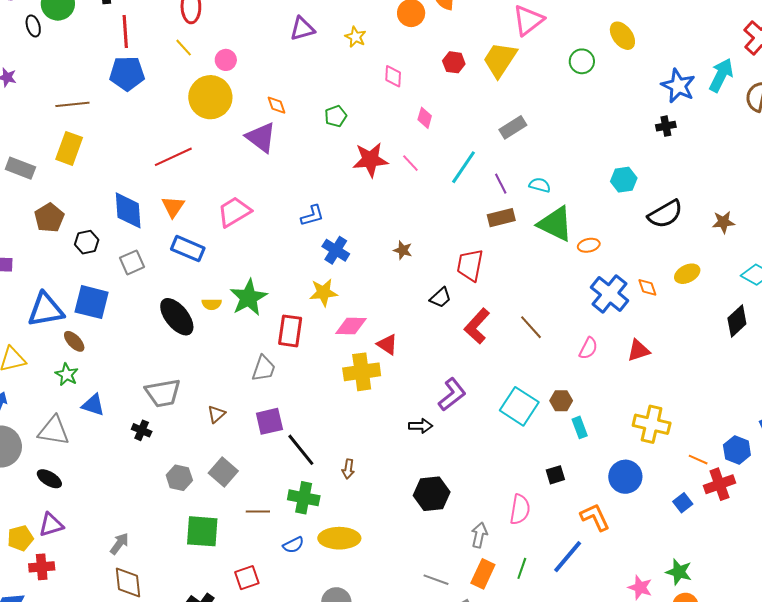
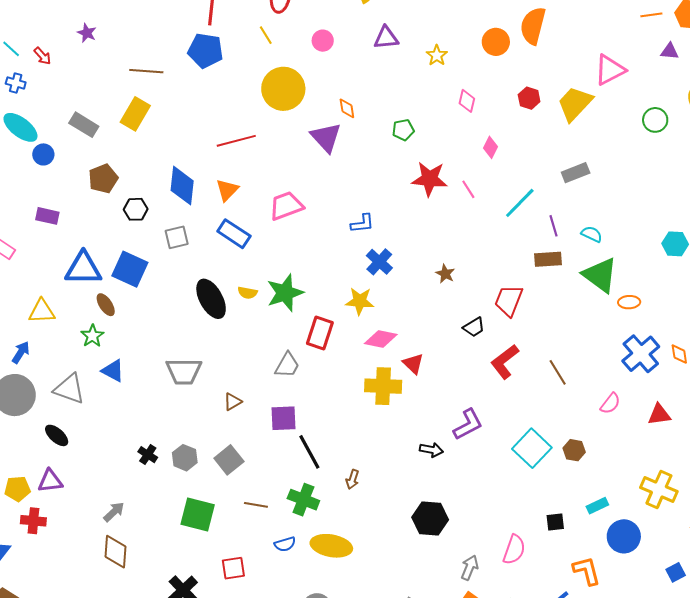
pink circle: (226, 60) -> (323, 41), moved
cyan rectangle: (580, 427) -> (597, 506), moved, turned 75
black cross: (142, 430) -> (148, 455), moved

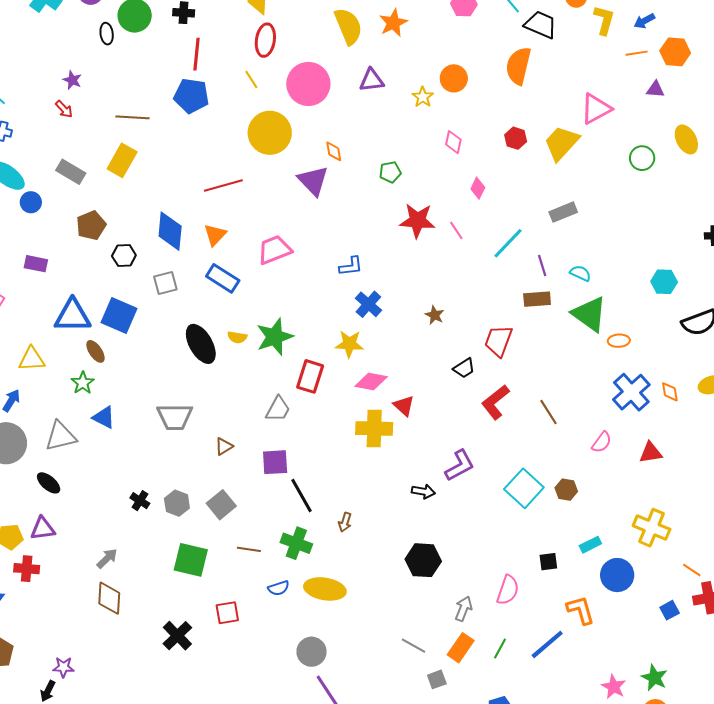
pink circle: (323, 41) -> (308, 84), size x2.0
orange circle: (496, 42) -> (454, 78), moved
red arrow: (42, 56) -> (64, 109), moved
gray triangle: (69, 389) -> (61, 436), turned -32

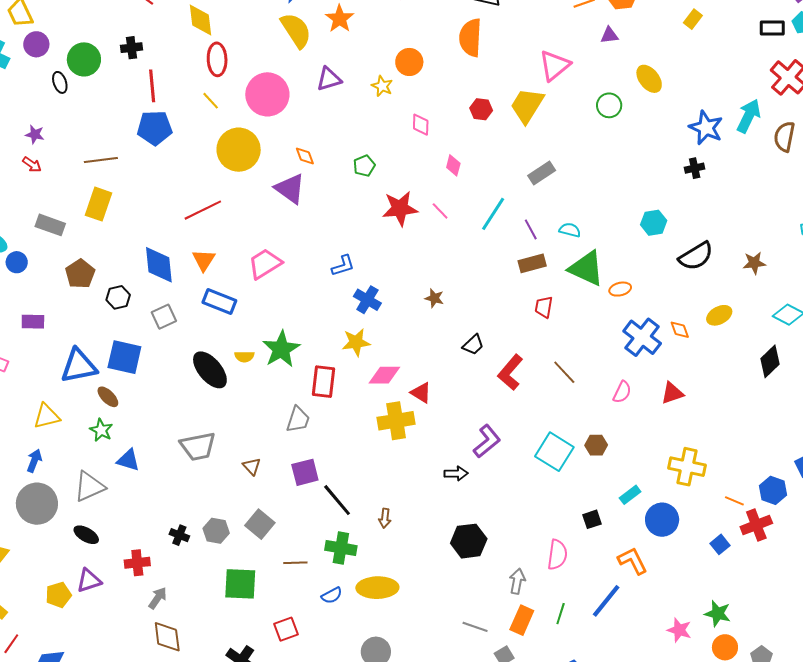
red trapezoid: (498, 341) -> (544, 307), moved, size x0.7
brown triangle: (224, 446) -> (252, 466), turned -30
red cross: (27, 569) -> (137, 563), moved

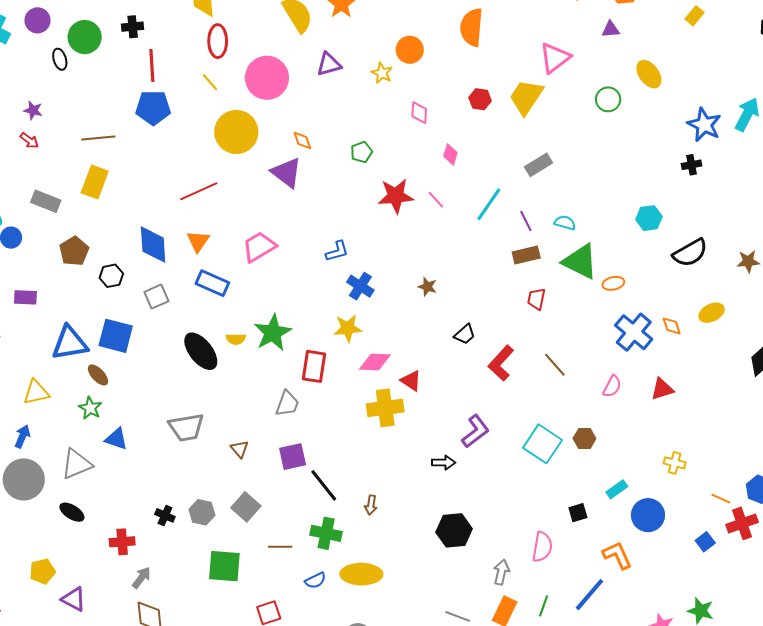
yellow cross: (687, 467) -> (675, 463), size x0.6
purple triangle: (89, 581) -> (74, 599), moved, turned 44

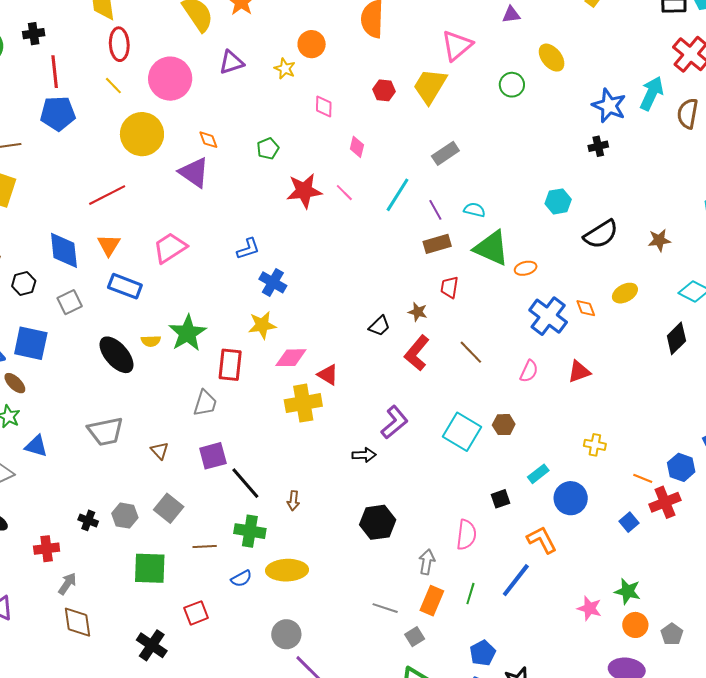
brown star: (427, 287) -> (418, 312), moved

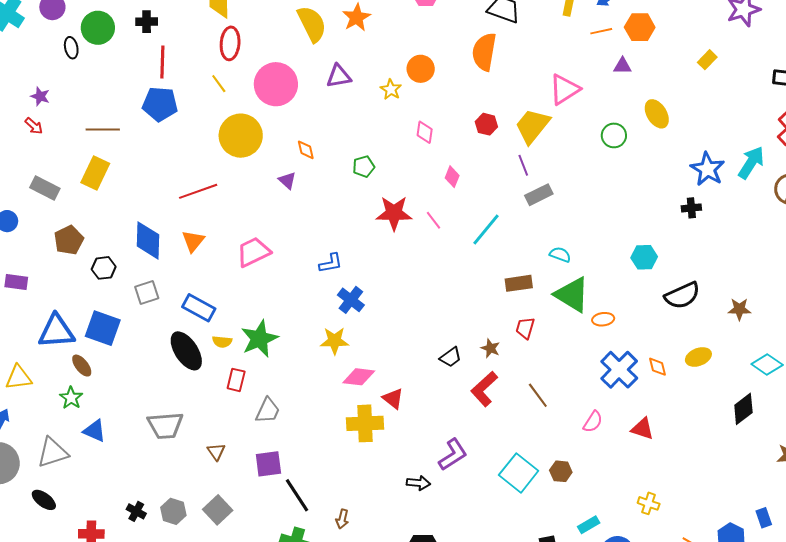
purple triangle: (194, 172) -> (287, 180), size x0.6
purple line: (435, 210) -> (523, 165), moved
blue rectangle: (125, 286) -> (199, 308), moved
red rectangle: (230, 365) -> (236, 380), moved, size x0.7
red triangle: (579, 372) -> (642, 429), turned 30

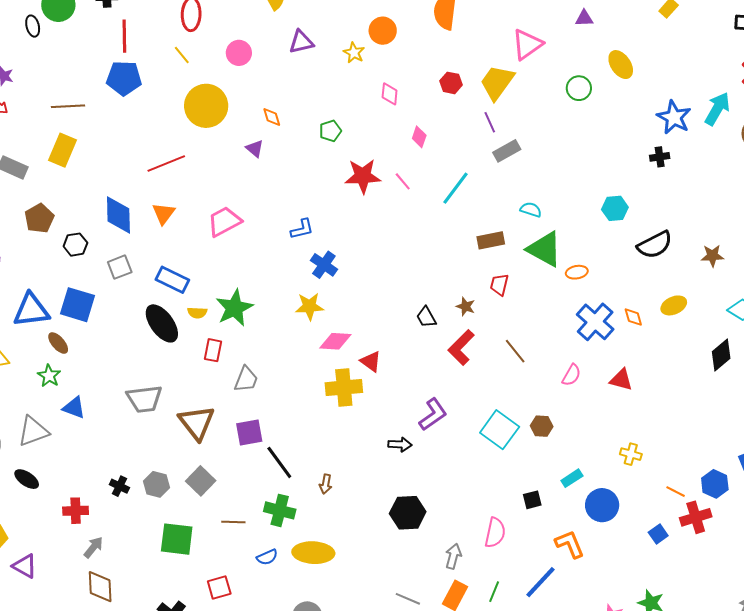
pink circle: (276, 84) -> (239, 53), size x0.6
black trapezoid: (451, 357) -> (426, 317), turned 100
brown triangle: (216, 452) -> (197, 423), size x2.0

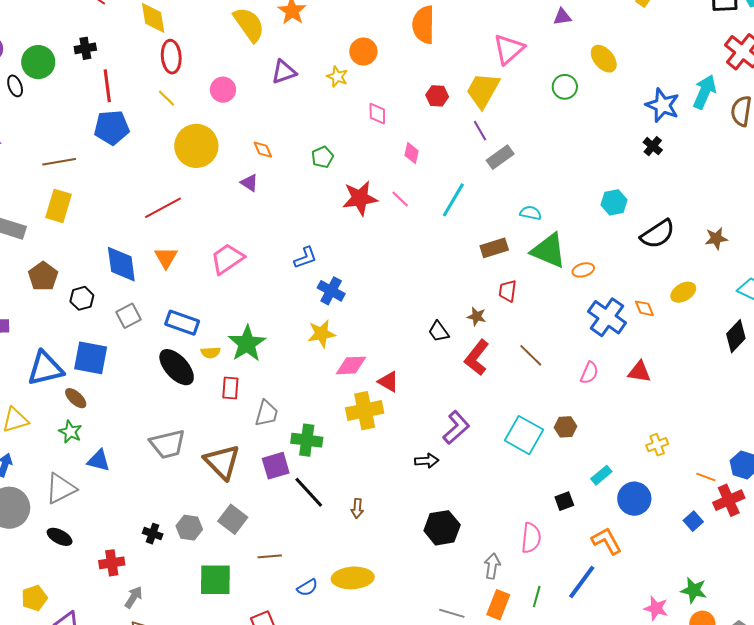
black cross: (660, 157) -> (653, 146), turned -36
yellow cross: (631, 454) -> (657, 445), turned -30
green cross: (280, 510) -> (307, 440), moved

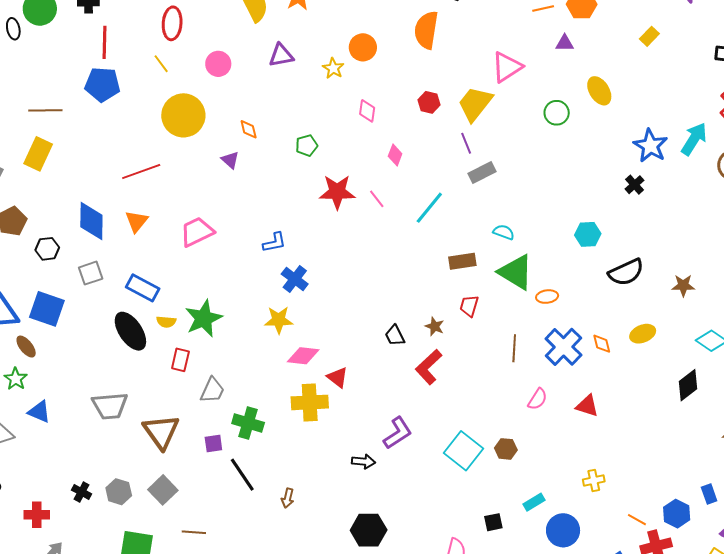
brown line: (531, 355) -> (514, 348), moved, turned 40
purple square: (276, 466) -> (213, 444), size x0.7

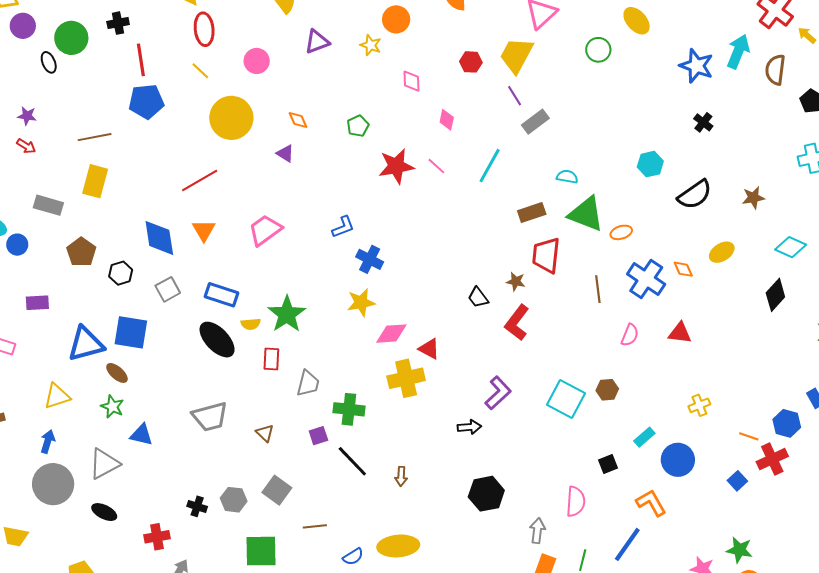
black cross: (635, 185) -> (703, 122), moved
red trapezoid: (469, 306) -> (546, 255), size x1.6
brown triangle: (161, 432) -> (265, 433), size x0.5

